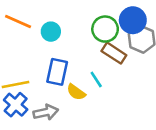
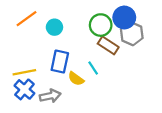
orange line: (18, 21) -> (27, 19), turned -60

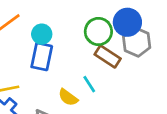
blue rectangle: (60, 62) -> (42, 57), moved

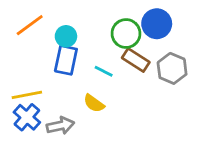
gray hexagon: (137, 42) -> (172, 68), moved
cyan line: (89, 84) -> (104, 71), moved, turned -30

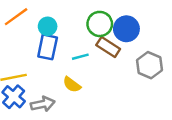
blue circle: (157, 24) -> (126, 29), moved
gray hexagon: (172, 68) -> (149, 65), moved
cyan line: (104, 71) -> (80, 57), turned -42

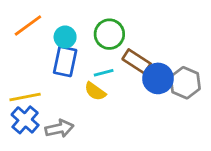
green circle: (100, 24) -> (109, 34), moved
blue circle: (126, 29) -> (158, 78), moved
yellow semicircle: (72, 85) -> (95, 91), moved

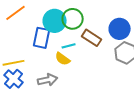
cyan circle: (65, 37) -> (55, 21), moved, size x1.5
blue circle: (158, 78) -> (120, 29), moved
gray arrow: (59, 128) -> (48, 80), moved

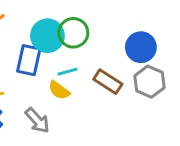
brown rectangle: (92, 38) -> (108, 82), moved
gray arrow: (48, 80) -> (37, 121), turned 60

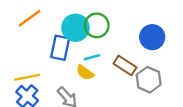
gray hexagon: (150, 82) -> (149, 80), moved

